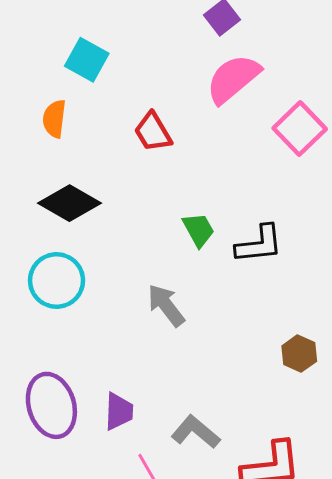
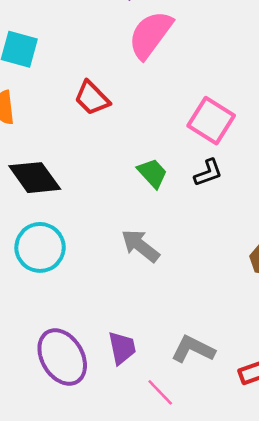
pink square: (300, 129) -> (211, 121), moved
black diamond: (69, 203) -> (35, 178), turned 38
black L-shape: (259, 244) -> (208, 173), size x0.7

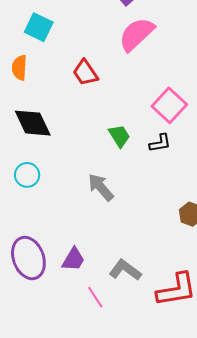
cyan circle: (40, 247) -> (27, 175), size x0.7
purple trapezoid: (122, 348) -> (73, 259), turned 32

